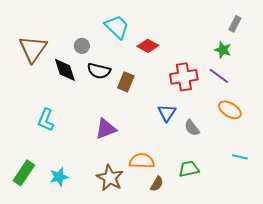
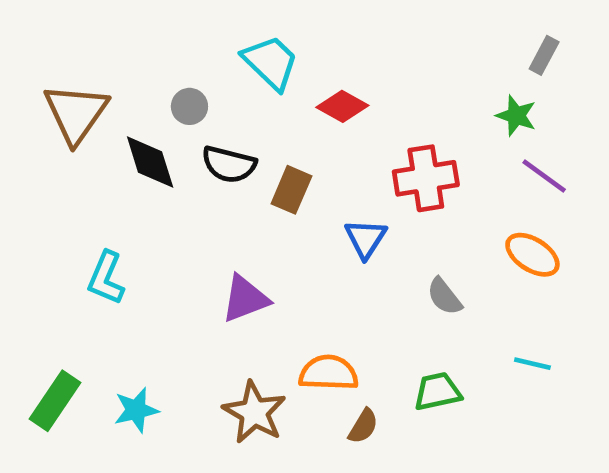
purple line: (219, 76) -> (544, 176), moved
blue triangle: (167, 113) -> (366, 239), moved
cyan line: (240, 157) -> (532, 364), moved

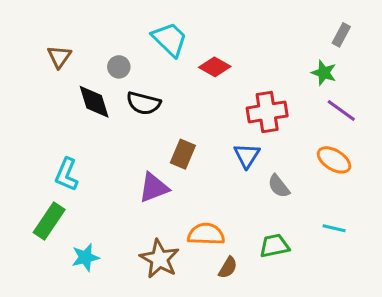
brown triangle: (76, 113) -> (59, 57), moved, size x0.6
brown rectangle: (291, 190) -> (183, 154), moved
blue triangle: (366, 239) -> (247, 156), moved
green rectangle: (55, 401) -> (49, 221), moved

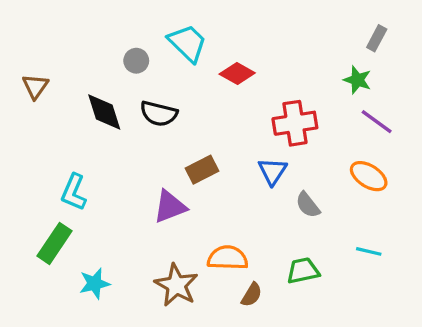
brown triangle: (59, 57) -> (35, 86), moved
gray circle: (119, 67) -> (136, 61), moved
brown rectangle: (183, 154) -> (202, 170), turned 40

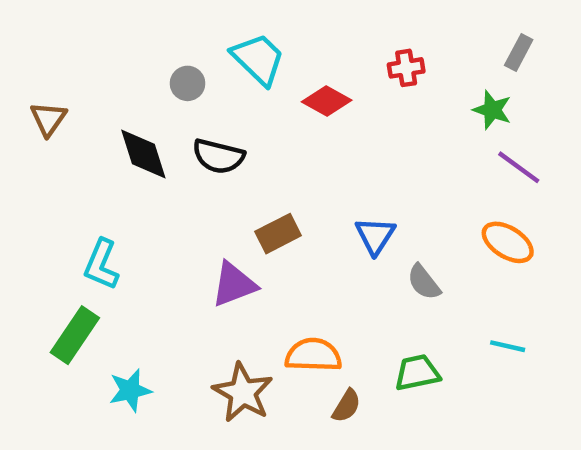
red cross: (295, 123) -> (406, 68), moved, size x0.6

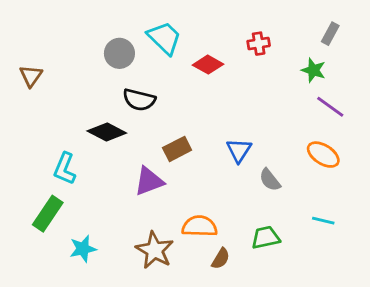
gray circle: (188, 83) -> (119, 53), size x1.4
black diamond: (143, 154) -> (107, 132), moved, turned -45

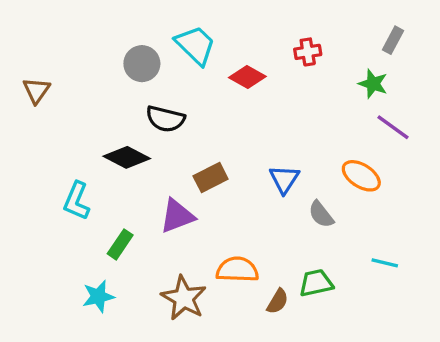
orange ellipse: (323, 155) -> (361, 176), moved
green rectangle: (48, 214) -> (120, 244), moved, size x0.7
brown semicircle: (221, 259) -> (278, 301), moved

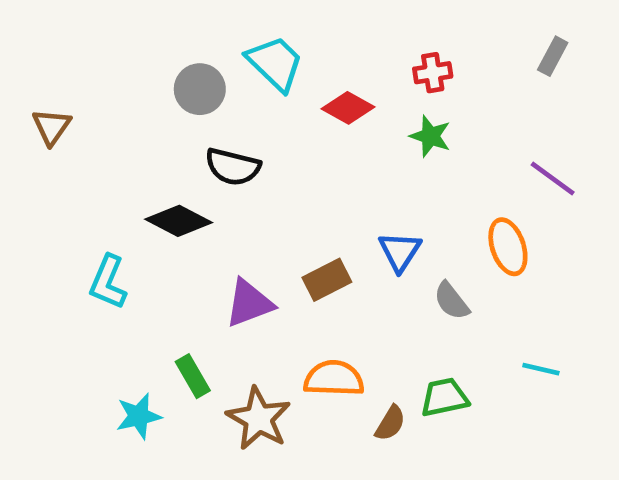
green star: (373, 84) -> (430, 136), moved
orange ellipse: (361, 176) -> (508, 247), turned 39
brown rectangle: (211, 177) -> (327, 280), moved
green rectangle: (120, 244) -> (193, 376), moved, turned -64

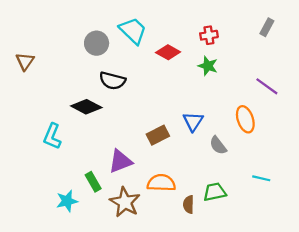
purple triangle: (249, 303) -> (120, 161), moved
brown semicircle: (390, 423) -> (189, 204), turned 150

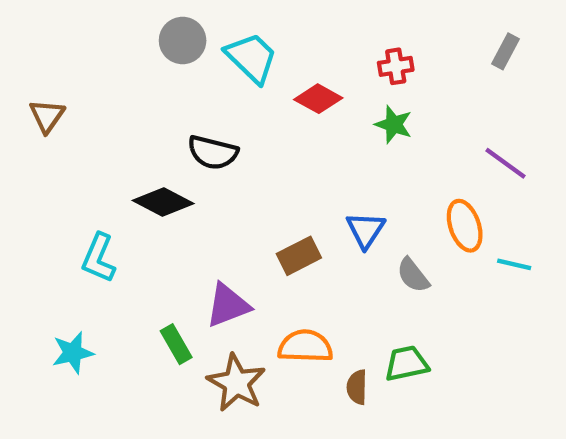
gray circle: (97, 43) -> (183, 41), moved
cyan line: (261, 178) -> (514, 264), moved
cyan star: (67, 201) -> (73, 353), moved

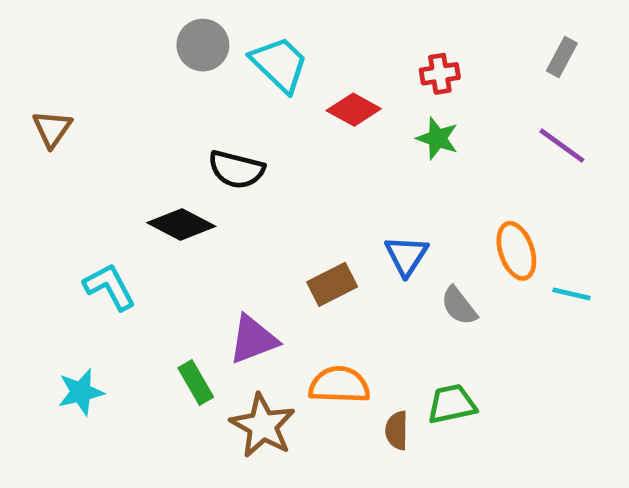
purple line: (506, 163) -> (562, 146), moved
cyan L-shape: (99, 258) -> (110, 287), turned 129

